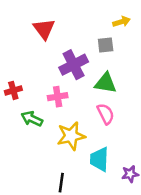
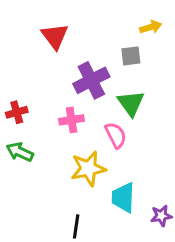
green triangle: (106, 83) -> (131, 103), turned 45
pink semicircle: (106, 114) -> (116, 135), moved
green arrow: (32, 119) -> (20, 152), moved

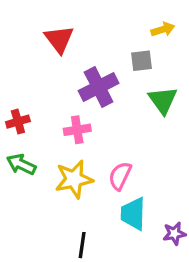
green triangle: (131, 103) -> (163, 100), moved
pink semicircle: (116, 135) -> (120, 176), moved, turned -128
yellow star: (88, 169) -> (74, 179), moved

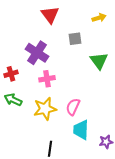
red triangle: (59, 39) -> (50, 15), moved
gray square: (141, 61) -> (75, 39), moved
purple cross: (99, 87) -> (37, 53), moved, turned -30

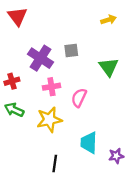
red triangle: (50, 15) -> (17, 16), moved
gray square: (75, 39) -> (71, 50), moved
pink semicircle: (73, 107) -> (79, 98), moved

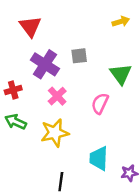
red triangle: (17, 16) -> (30, 26), moved
pink cross: (51, 87) -> (57, 96), turned -35
pink semicircle: (79, 98) -> (100, 103), moved

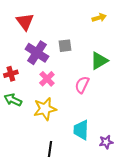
green triangle: (121, 74) -> (99, 61), turned 36

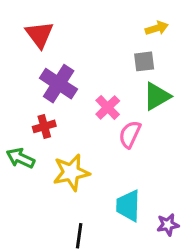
gray square: (65, 46) -> (144, 61), moved
red cross: (11, 74) -> (44, 126), moved
pink cross: (47, 79) -> (108, 107), moved

